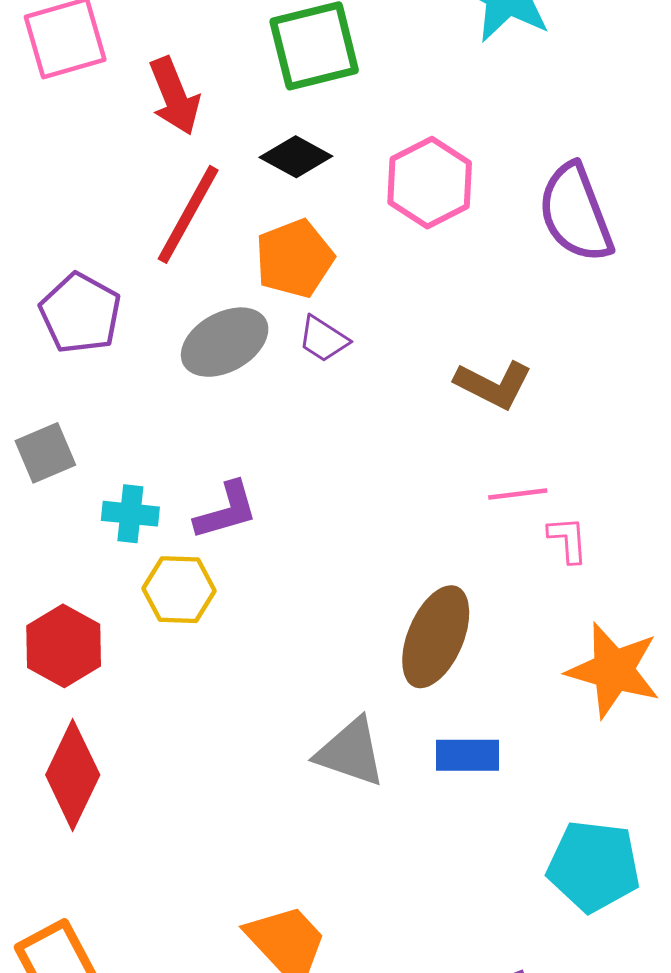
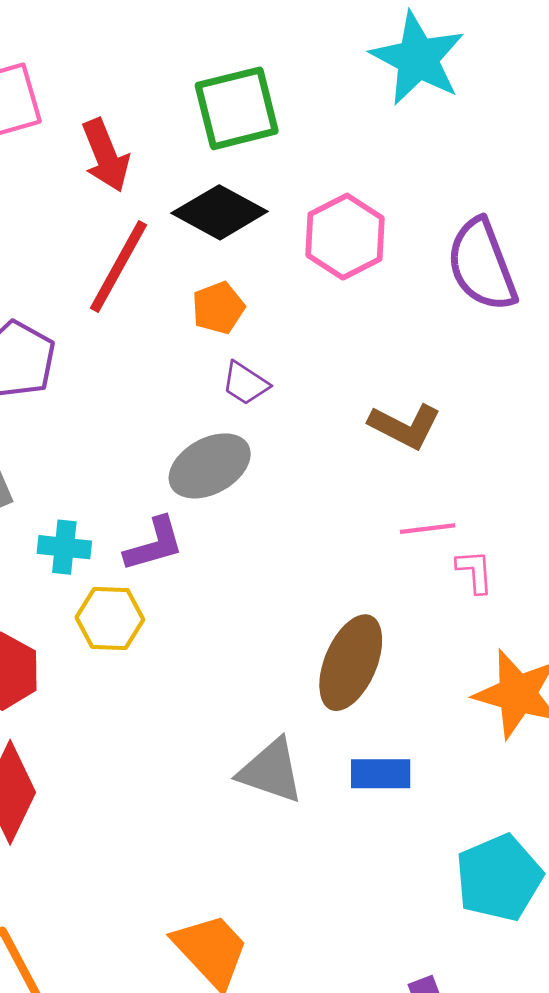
black diamond: (296, 157) -> (220, 212), size x1.4
orange pentagon: (294, 259) -> (218, 308), size x0.7
gray ellipse: (225, 342) -> (210, 466), moved
cyan pentagon: (594, 866) -> (499, 878), turned -30

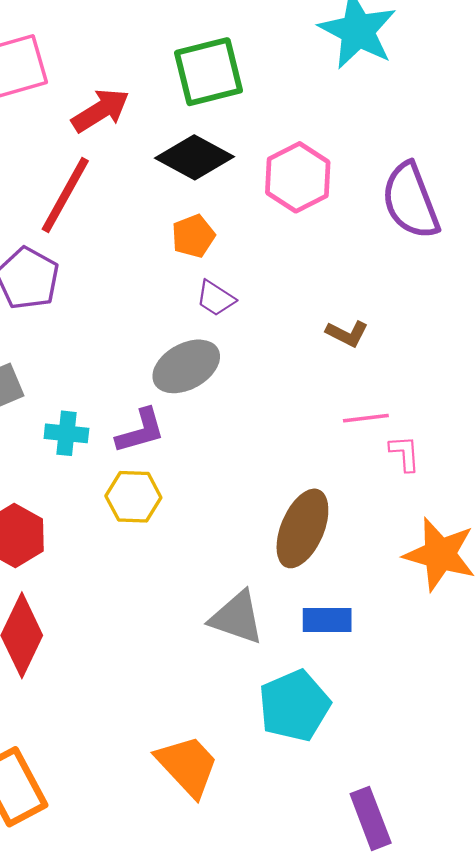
red arrow: (106, 155) -> (101, 110), turned -100
red line: (118, 266) -> (65, 195), moved
brown L-shape: (405, 426) -> (347, 334), size x0.7
yellow hexagon: (110, 618) -> (133, 497), moved
cyan pentagon: (499, 878) -> (294, 706), moved

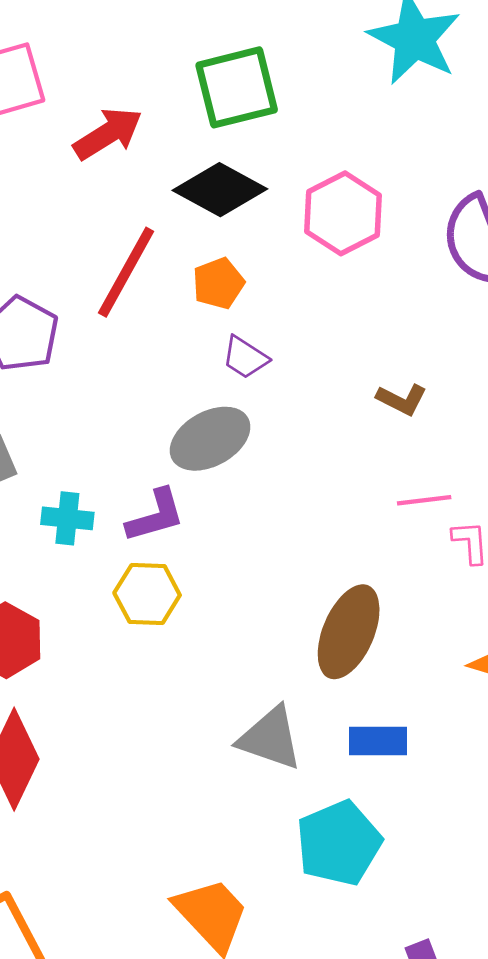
red line: (65, 195) -> (126, 272), moved

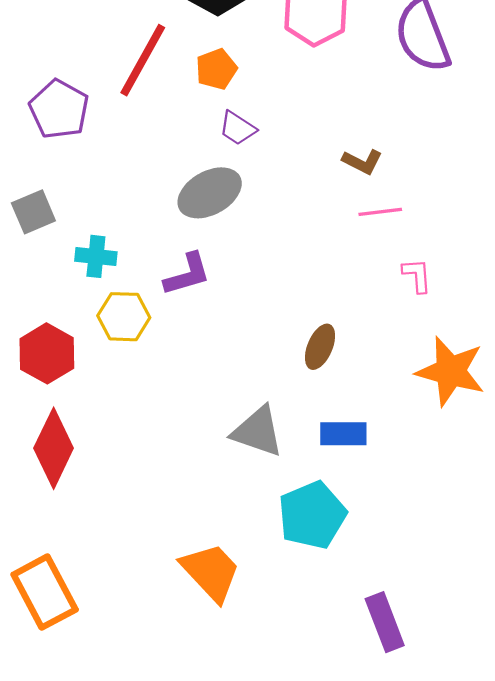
pink line: (424, 500) -> (380, 212), moved
purple L-shape: (155, 516) -> (187, 274), moved
yellow hexagon: (147, 594) -> (124, 317), moved
brown ellipse: (349, 632) -> (320, 347), size x0.6

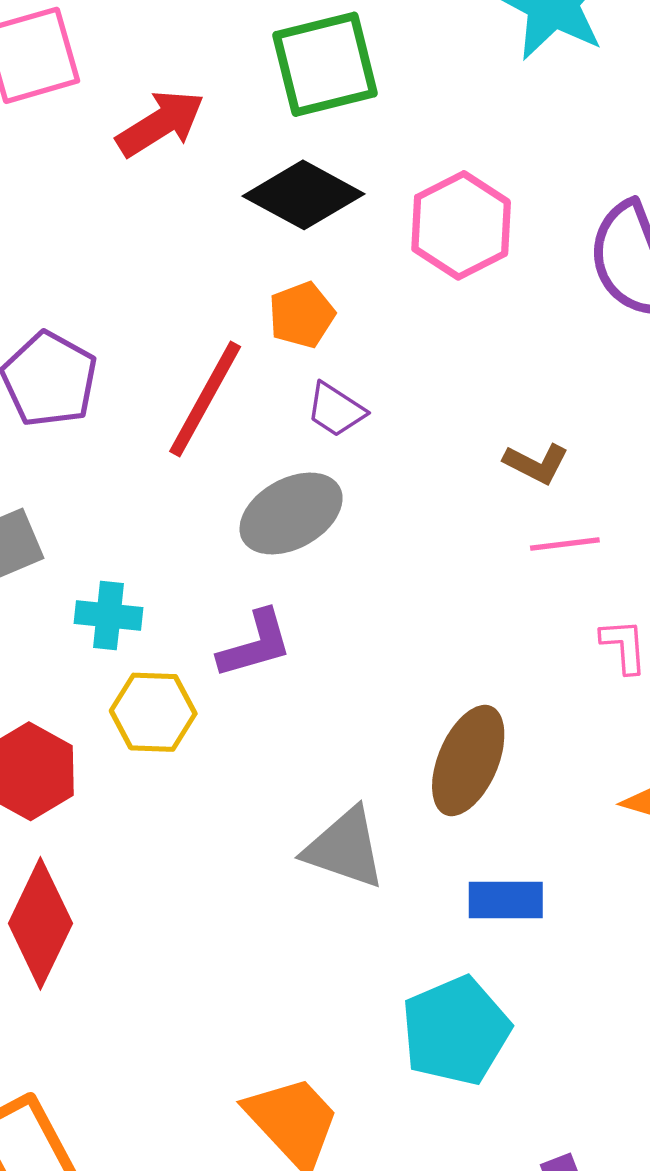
red line: (143, 60) -> (205, 399), moved
brown ellipse: (320, 347) -> (468, 761), size x1.5
gray triangle: (258, 431) -> (345, 848), moved

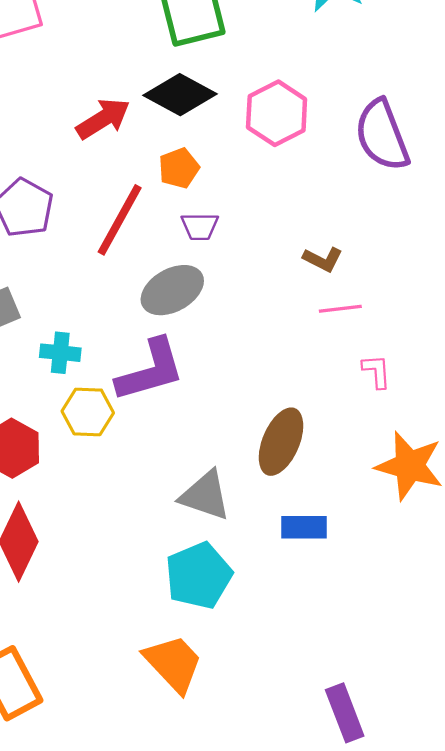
red arrow: (160, 123) -> (103, 119), moved
purple trapezoid: (336, 410) -> (200, 226), turned -33
purple L-shape: (255, 644) -> (150, 370), size x1.5
cyan pentagon: (456, 1031) -> (199, 576), moved

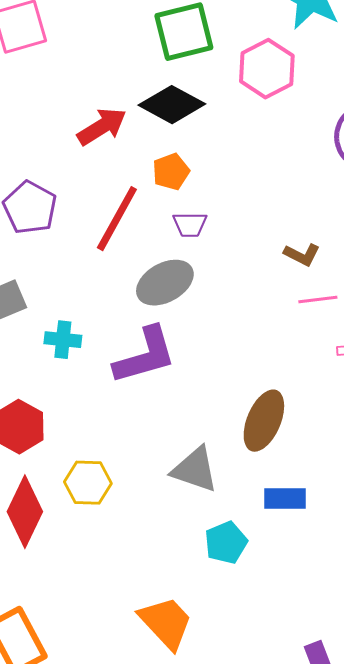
pink hexagon: (277, 113) -> (267, 69), moved
yellow hexagon: (88, 412) -> (88, 483), moved
cyan pentagon: (199, 576) -> (226, 543), moved, size x0.7

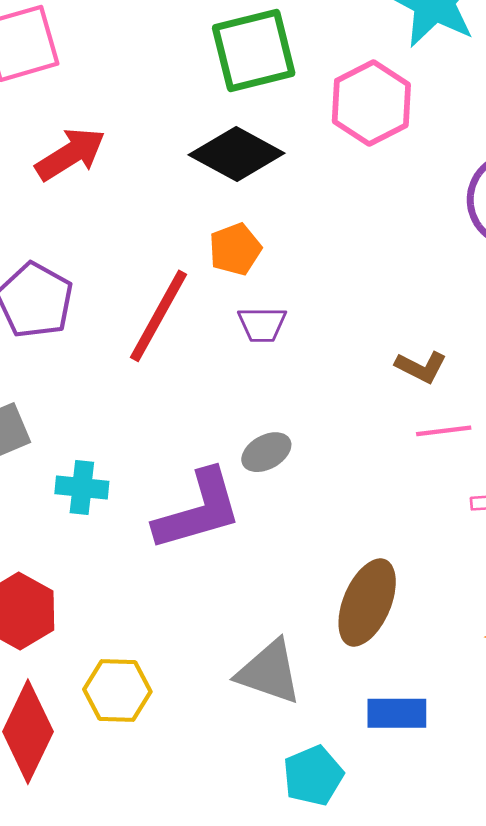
red arrow: (102, 127) -> (71, 154), moved
gray ellipse: (165, 283) -> (266, 452), moved, size x0.6

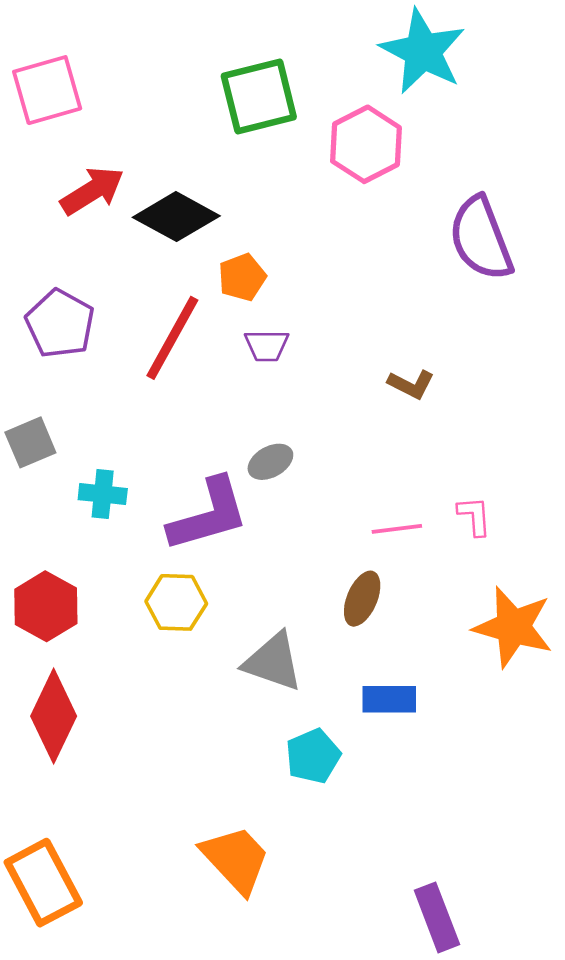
black diamond: (237, 154) -> (176, 217), moved
pink line: (444, 431) -> (397, 529), moved
brown ellipse: (367, 603) -> (362, 599), size x0.7
yellow hexagon: (117, 690) -> (176, 602), moved

